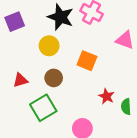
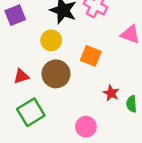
brown circle: (54, 78) -> (56, 74), size x1.5
green square: (43, 108) -> (31, 112), moved

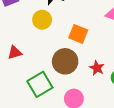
brown circle: (56, 74) -> (65, 61), moved
green square: (31, 112) -> (40, 84), moved

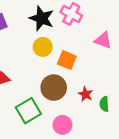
yellow circle: (42, 20) -> (43, 47), moved

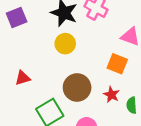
orange square: (67, 60) -> (117, 64), moved

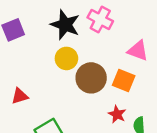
brown circle: (77, 87) -> (91, 78), moved

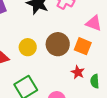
yellow circle: (66, 58) -> (28, 47), moved

